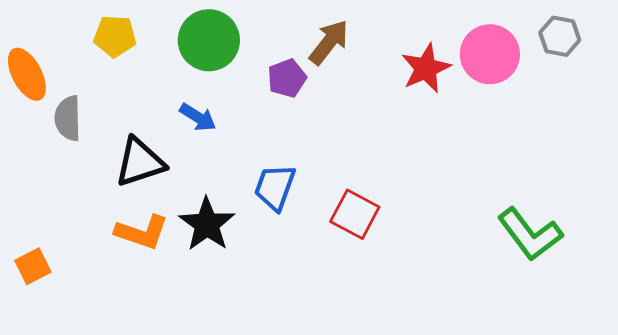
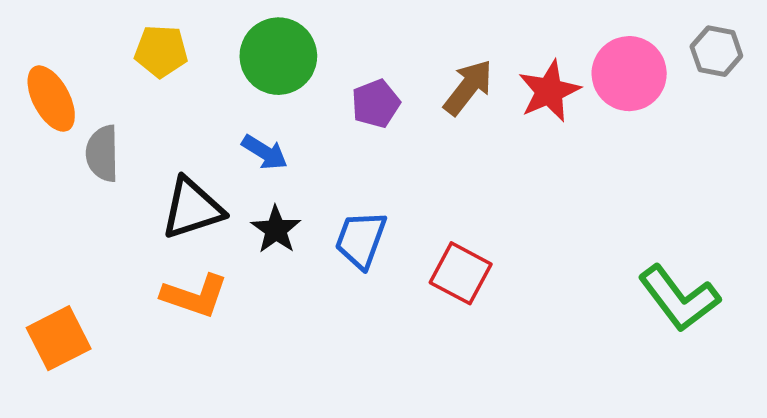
brown arrow: (329, 42) -> (468, 87), moved
black star: (207, 224) -> (276, 230), moved, size x0.7
orange square: (33, 266) -> (59, 338), size x1.4

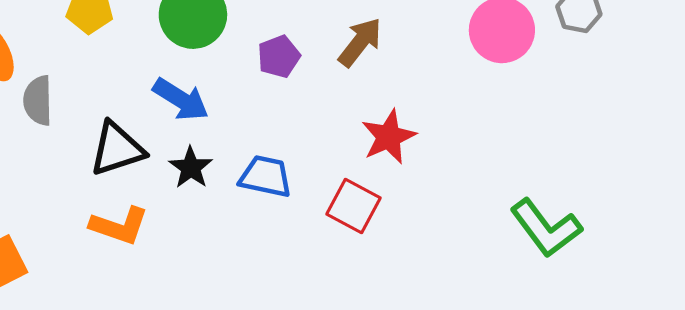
red star: (549, 91) -> (389, 137), moved
blue arrow: (265, 152) -> (181, 99), size x1.4
blue trapezoid: (361, 240) -> (266, 176), turned 82

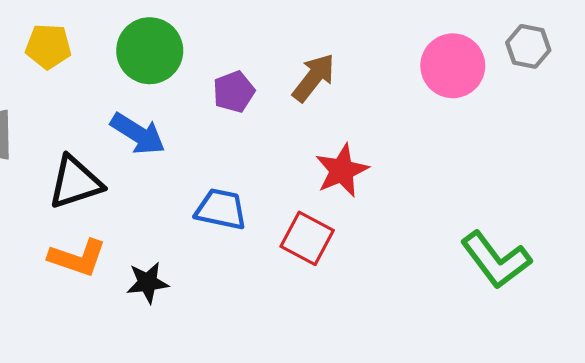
black star: (191, 168) -> (148, 283), moved, turned 30

